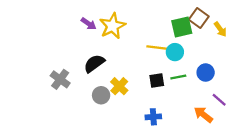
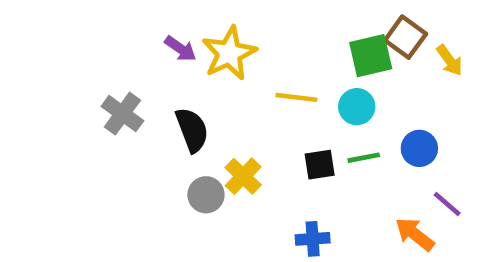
yellow line: (157, 48) -> (296, 97), moved
black semicircle: (94, 63) -> (192, 130), turned 105
gray cross: (60, 79) -> (122, 114), moved

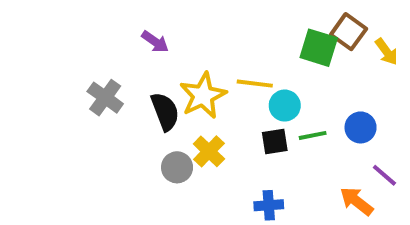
yellow star: (229, 53) -> (203, 96), moved
green square: (371, 56) -> (319, 48), turned 30
cyan circle: (357, 107) -> (285, 106), moved

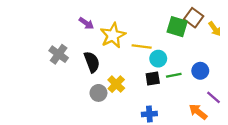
yellow star: (203, 96) -> (113, 35), moved

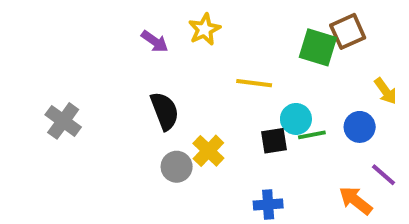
brown square: (194, 18) -> (348, 31), turned 30
yellow arrow: (215, 29) -> (385, 91), moved
yellow star: (113, 35) -> (204, 29), moved, size x0.7
gray cross: (59, 54) -> (63, 121), moved
cyan circle: (158, 59) -> (296, 119), moved

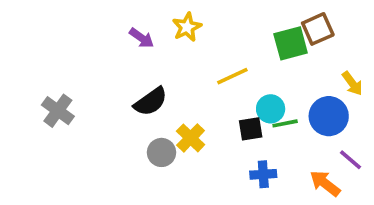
green square: (318, 47) -> (291, 43), turned -32
yellow line: (254, 83) -> (232, 76), turned -32
black semicircle: (165, 111) -> (151, 102), turned 76
blue circle: (360, 127) -> (329, 116), size x1.4
blue cross: (268, 205) -> (263, 174), moved

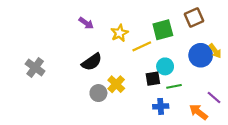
yellow star: (187, 27) -> (120, 33), moved
green square: (291, 43) -> (163, 30), moved
blue circle: (329, 116) -> (201, 55), moved
green line: (285, 123) -> (174, 86), moved

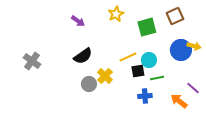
yellow star: (120, 33) -> (116, 14), moved
yellow line: (142, 46) -> (128, 57), moved
yellow arrow: (215, 51) -> (194, 46), turned -40

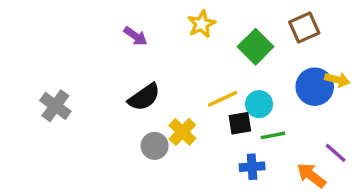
green square: (147, 27) -> (256, 47), turned -30

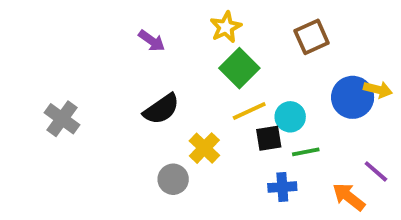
brown square: (304, 28) -> (312, 37), moved
green square: (256, 47) -> (239, 68), moved
gray circle: (155, 146) -> (173, 179), moved

